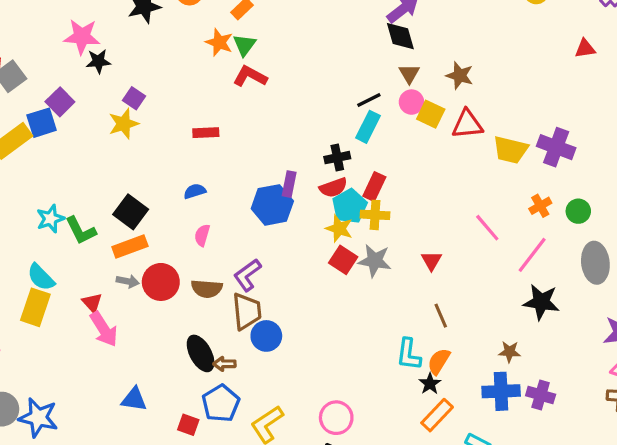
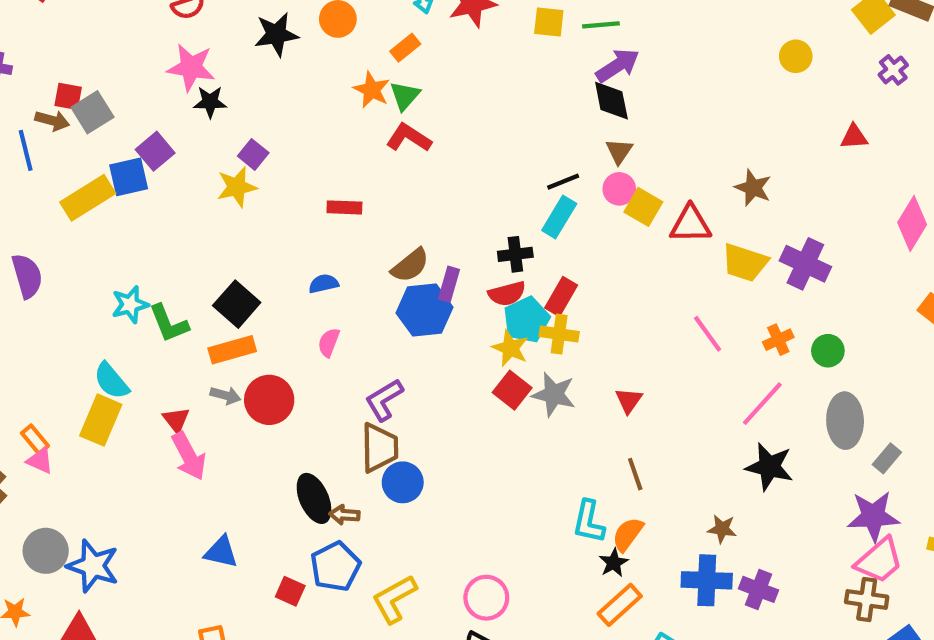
brown star: (460, 76) -> (753, 188), moved
pink line: (487, 228) -> (708, 334), moved
brown semicircle: (207, 289) -> (410, 265), moved, turned -48

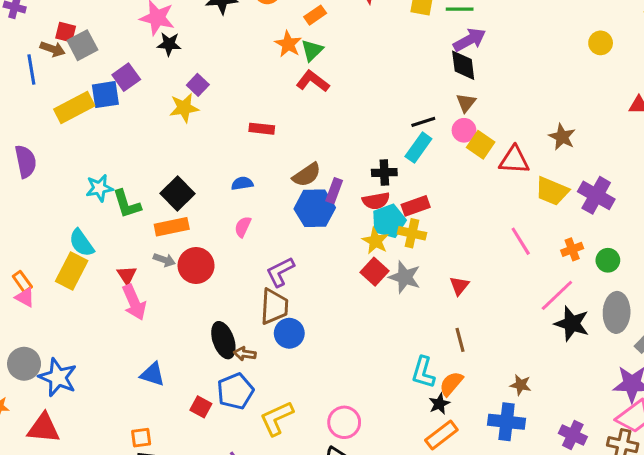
red rectangle: (561, 297) -> (416, 206), turned 36
black star: (769, 467) -> (572, 324), moved
purple cross: (759, 589) -> (573, 435), moved

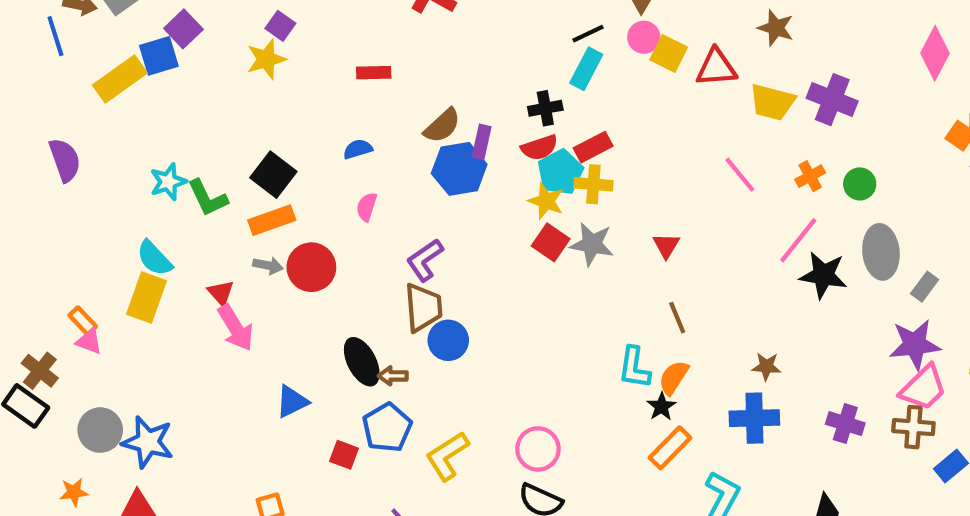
blue triangle: (153, 374) -> (292, 402), moved, turned -36

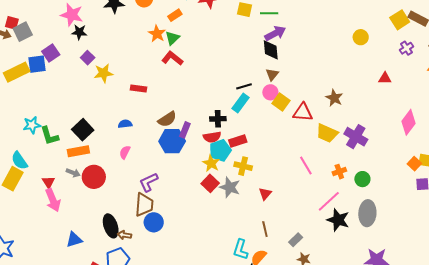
purple square: (280, 26) -> (88, 58), moved
yellow star: (266, 59) -> (103, 73), moved
yellow cross: (593, 184) -> (243, 166), moved
gray rectangle: (925, 287) -> (296, 240), moved

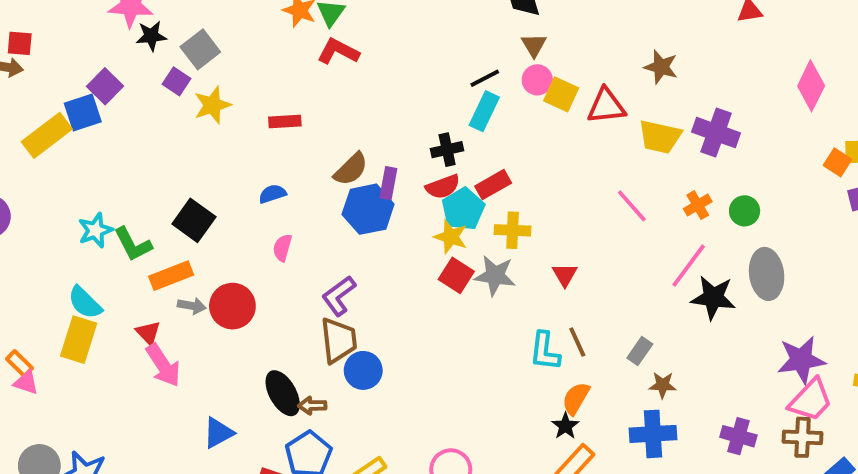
gray square: (23, 32) -> (200, 49), moved
orange rectangle: (78, 151) -> (171, 276), moved
cyan L-shape: (241, 250) -> (545, 351), moved

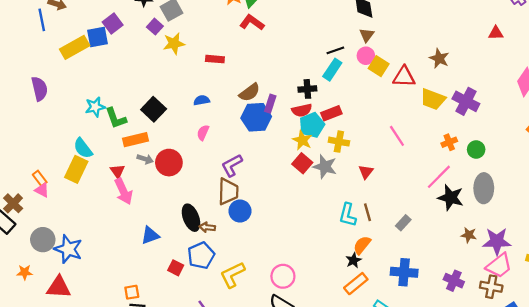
pink line: (632, 206) -> (397, 136), moved
brown star: (663, 385) -> (469, 235), moved

